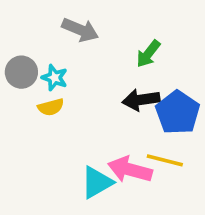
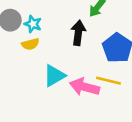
black arrow: (141, 100) -> (78, 33), moved, turned 105
cyan triangle: (97, 182) -> (54, 76), moved

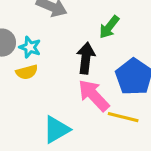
cyan triangle: (54, 76) -> (56, 130), moved
pink arrow: (85, 87) -> (94, 95), moved, turned 32

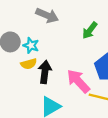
black arrow: (86, 58) -> (45, 72), moved

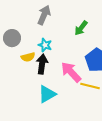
gray arrow: (47, 15) -> (44, 15), turned -90
cyan star: (31, 45) -> (45, 45), moved

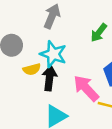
cyan star: (45, 45) -> (53, 54), size x1.5

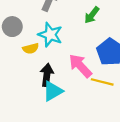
black arrow: (49, 78) -> (47, 75), moved

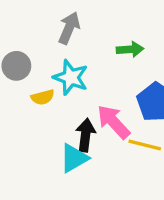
green arrow: (92, 15) -> (130, 49), turned -132
black arrow: (47, 75) -> (86, 135), moved

